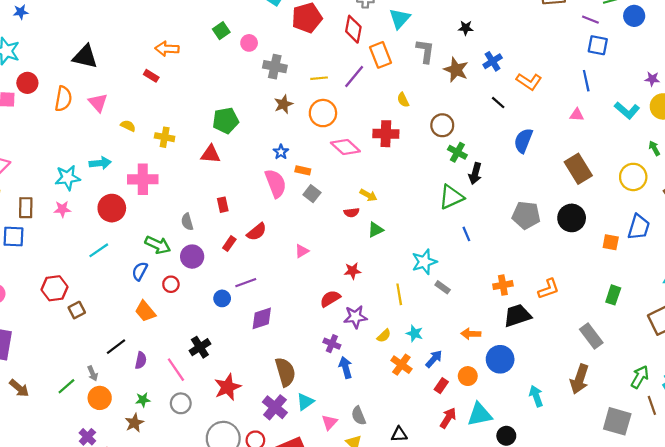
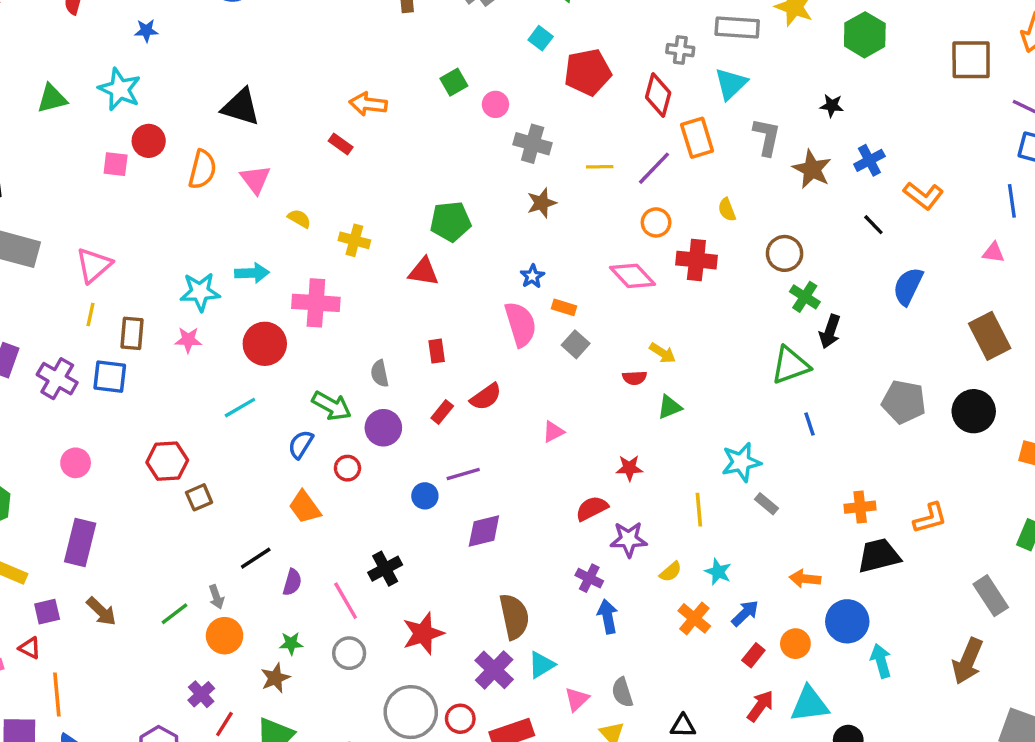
orange circle: (323, 113) -> (656, 222), moved, size x0.7
cyan arrow: (536, 396) -> (881, 661), moved

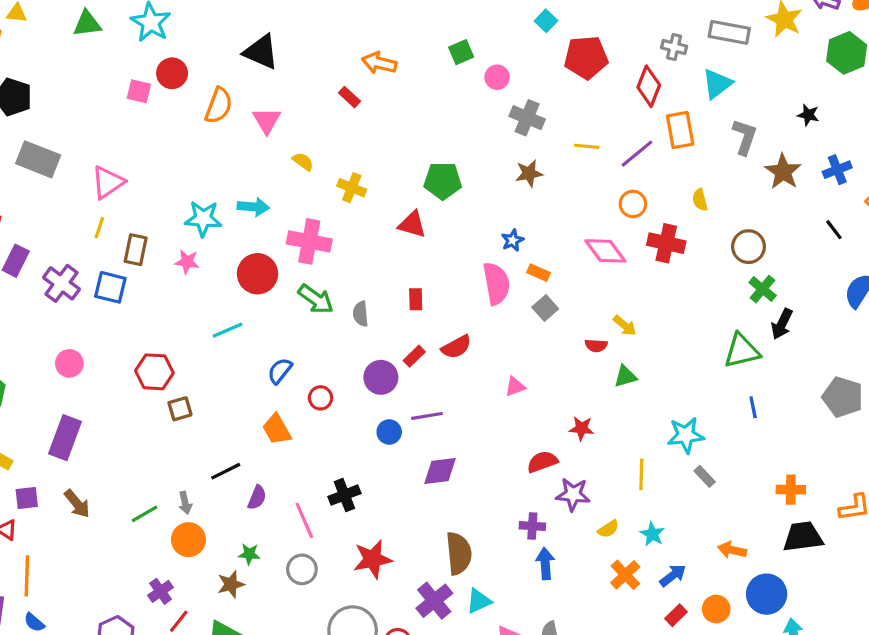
green arrow: (332, 406) -> (316, 299), moved
purple circle: (383, 428) -> (381, 377), moved
purple cross: (589, 578) -> (532, 526), turned -30

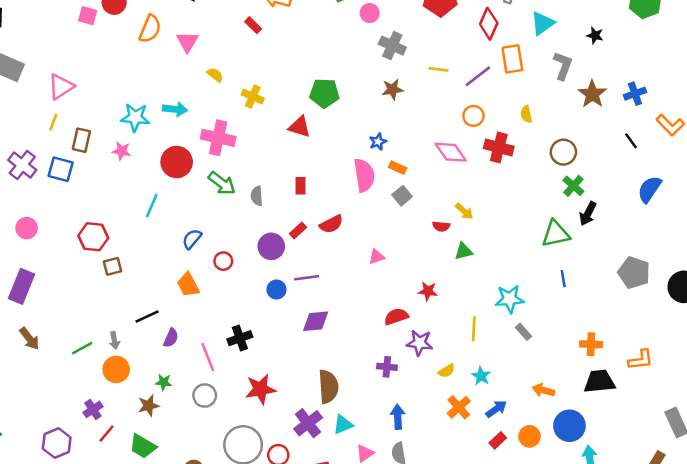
black star: (808, 115) -> (595, 35), moved
cyan line: (228, 330) -> (152, 206), turned -45
blue arrow: (545, 564) -> (398, 417), moved

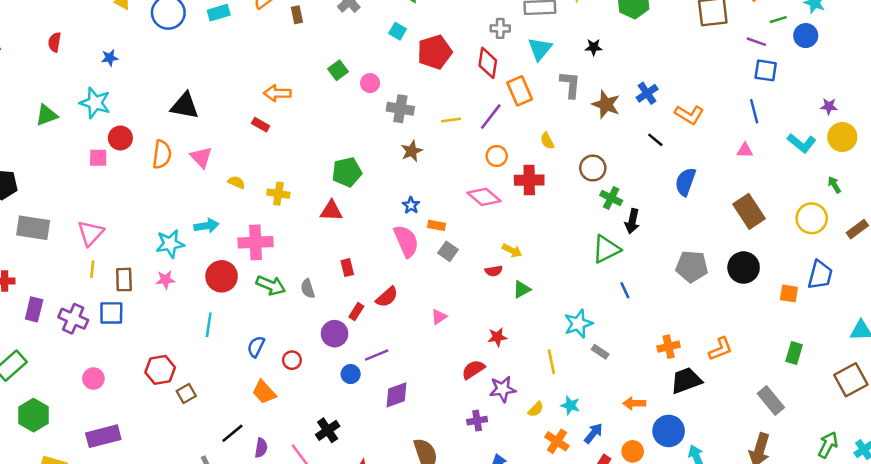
purple rectangle: (21, 286) -> (103, 436), turned 68

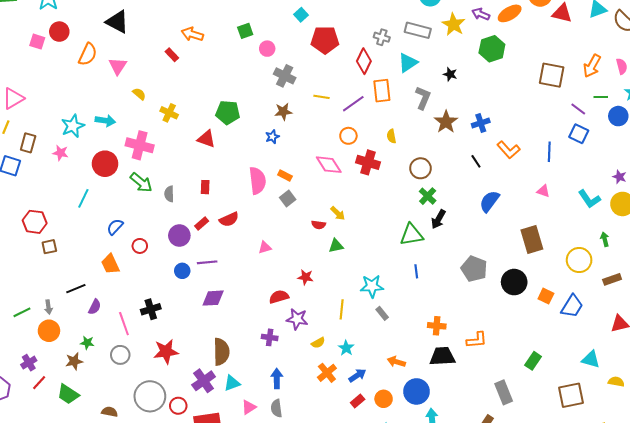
blue line: (754, 111) -> (549, 152), moved
blue star: (411, 205) -> (272, 137), moved
cyan star: (170, 244) -> (73, 126), turned -30
orange square: (789, 293) -> (546, 296), moved

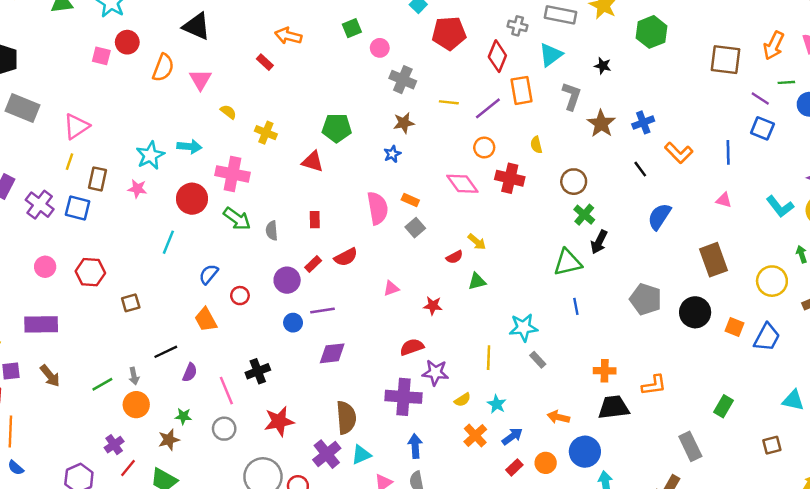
red hexagon: (35, 222) -> (90, 272), moved
red semicircle: (319, 225) -> (455, 257), turned -32
red star: (305, 277) -> (433, 306), moved
purple cross: (270, 337) -> (404, 397), size x1.8
brown square: (571, 395) -> (772, 445), size x0.6

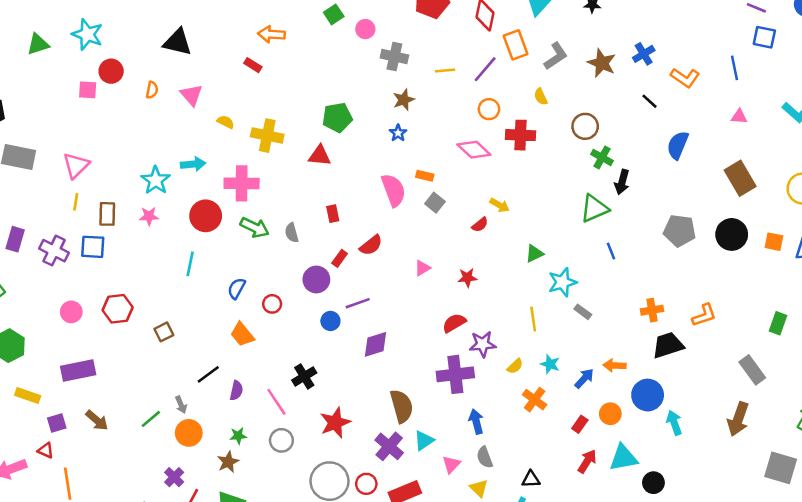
orange semicircle: (163, 68) -> (152, 90), size x0.6
gray L-shape: (572, 96) -> (556, 56), moved, turned 48
yellow cross: (266, 133) -> (267, 136), size x1.4
green triangle: (477, 281) -> (534, 253), moved
blue arrow: (512, 436) -> (584, 378), moved

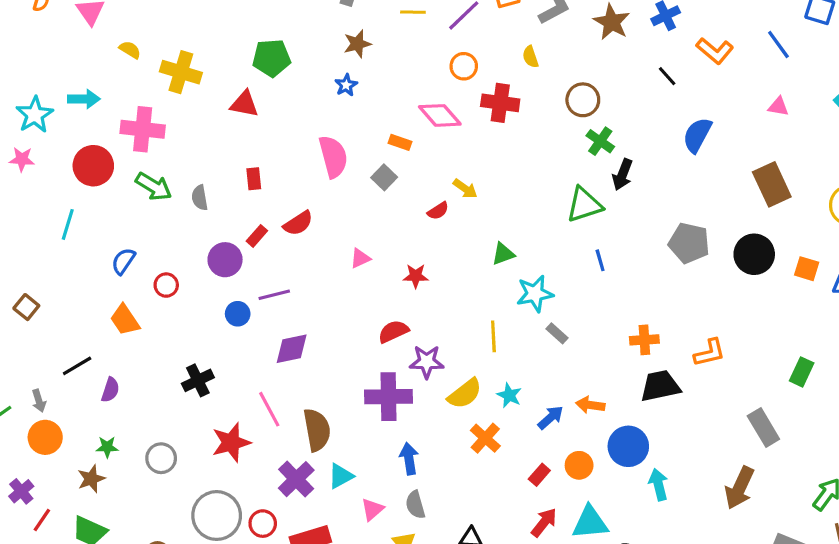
blue line: (735, 68) -> (778, 45), turned -30
orange rectangle: (425, 176) -> (400, 142), moved
brown square: (164, 332) -> (26, 307), turned -30
yellow semicircle: (515, 366) -> (465, 394), size x1.6
pink line: (276, 402) -> (269, 409), moved

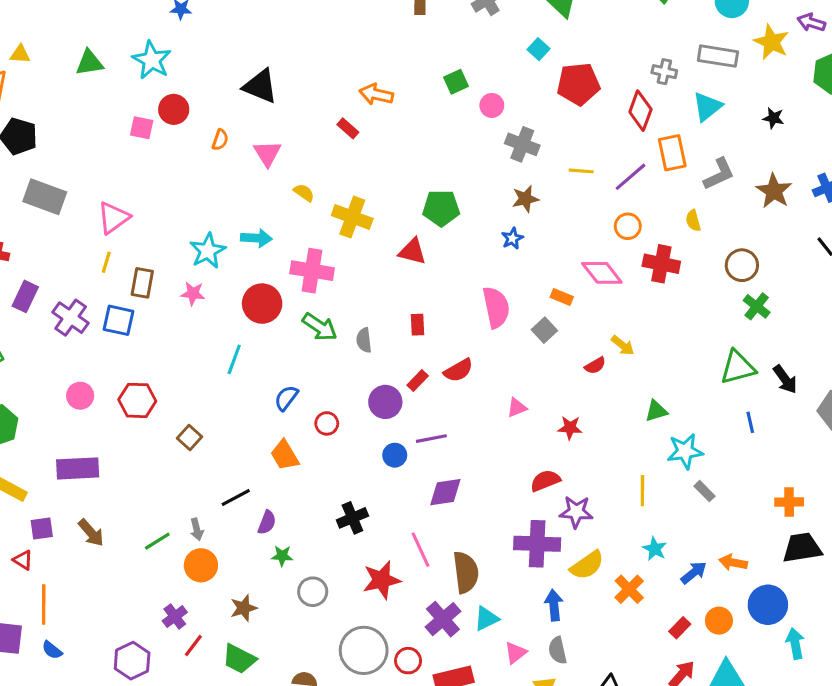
black arrow: (622, 175) -> (785, 379), moved, turned -60
yellow semicircle: (465, 394) -> (587, 565), moved
green star: (107, 447) -> (282, 556), moved

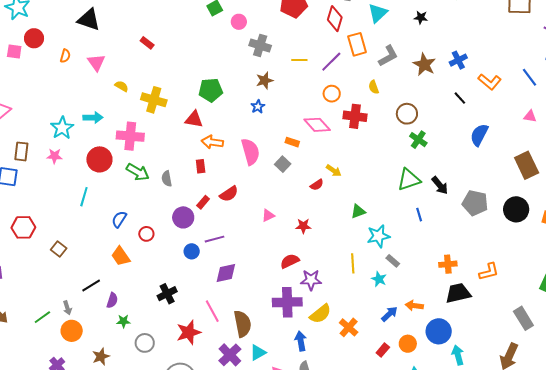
orange arrow: (376, 94) -> (212, 142), moved
cyan star: (655, 549) -> (379, 279), moved

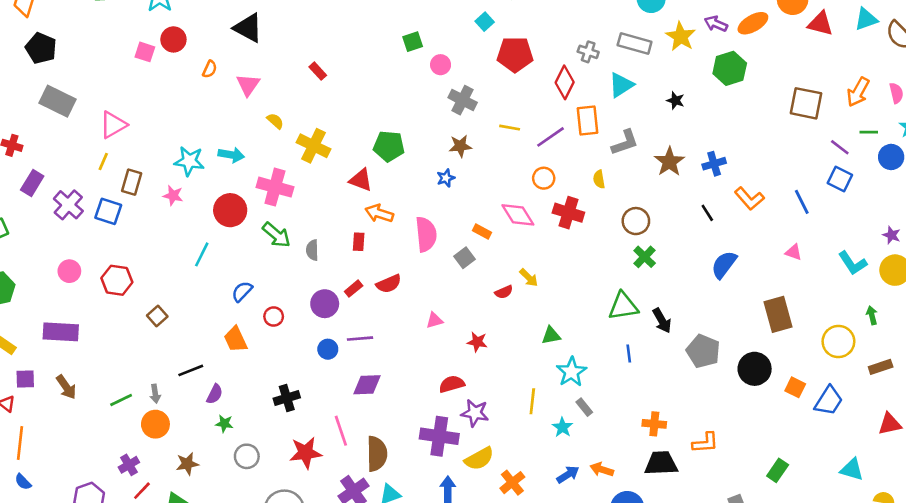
cyan star: (62, 128) -> (189, 161), turned 30
cyan star: (378, 236) -> (571, 372), turned -30

